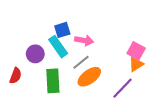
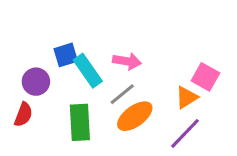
blue square: (62, 30) -> (66, 55), moved
purple circle: (35, 54) -> (36, 82), moved
orange triangle: (136, 64) -> (187, 97), moved

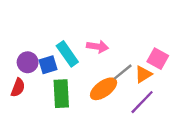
blue square: (66, 55) -> (48, 65), moved
gray line: (122, 94) -> (123, 72), moved

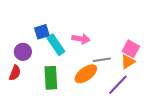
blue square: (48, 65) -> (42, 32), moved
gray line: (123, 72) -> (102, 60), turned 30
orange triangle: (143, 74) -> (128, 62), moved

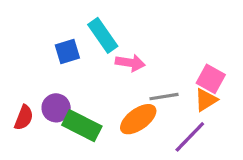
cyan rectangle: (56, 45) -> (103, 35), moved
purple circle: (23, 52) -> (56, 108), moved
green rectangle: (51, 78) -> (82, 126), turned -60

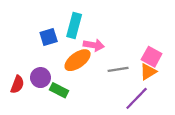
cyan rectangle: (103, 35) -> (74, 25), turned 50
orange ellipse: (138, 119) -> (78, 60), moved
green rectangle: (82, 126) -> (59, 90), size x0.7

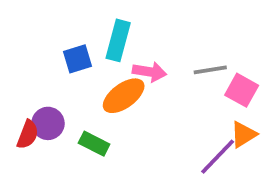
gray line: (118, 69) -> (210, 70), moved
orange triangle: (148, 72) -> (244, 134), moved
purple circle: (40, 78) -> (48, 123), moved

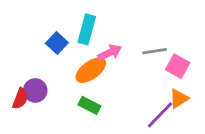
blue square: (77, 59) -> (57, 43), turned -30
pink arrow: (149, 72) -> (110, 52), turned -35
green rectangle: (94, 144) -> (89, 105), moved

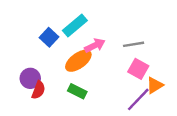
cyan rectangle: (87, 29) -> (75, 25), turned 35
pink square: (178, 66) -> (138, 69), moved
red semicircle: (20, 99) -> (38, 90), moved

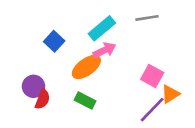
cyan rectangle: (75, 25) -> (102, 28), moved
gray line: (134, 44) -> (147, 18), moved

